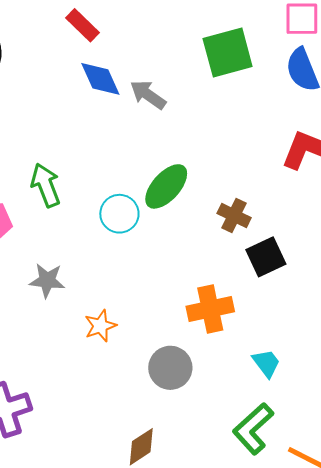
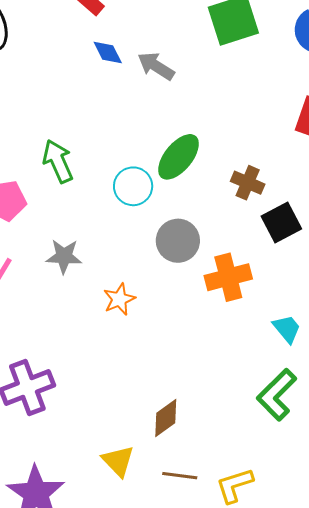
blue diamond: (100, 79) -> (108, 53), size x0.7
gray circle: (170, 368) -> (178, 241), moved

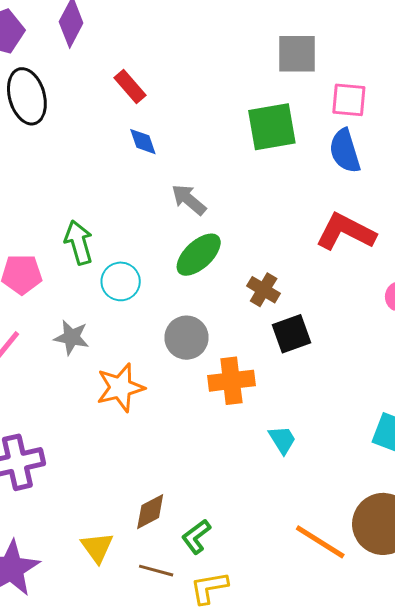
gray arrow: (156, 66) -> (189, 200), moved
cyan circle: (133, 186) -> (121, 281), moved
orange star: (119, 299) -> (120, 387), size x1.5
green L-shape: (277, 395) -> (196, 537), moved, size x0.7

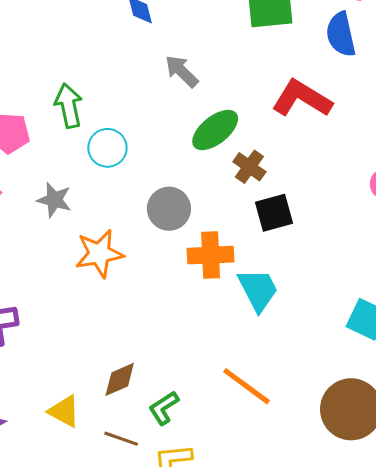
red L-shape: (346, 232) -> (302, 99), moved
green ellipse: (199, 255) -> (215, 130), moved
cyan trapezoid: (282, 440) -> (258, 290), moved, size x1.5
orange line: (320, 542) -> (247, 386), moved
yellow triangle: (97, 547) -> (64, 411), turned -30

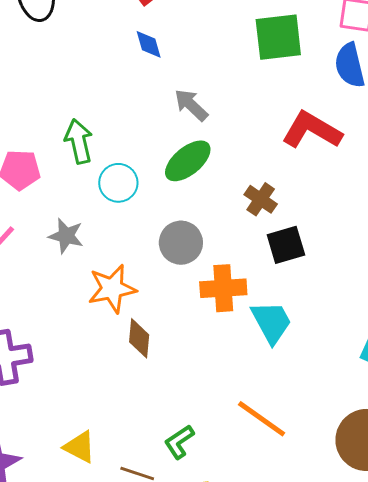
green ellipse: (215, 130) -> (188, 161), moved
brown diamond: (120, 379) -> (139, 338), moved, turned -60

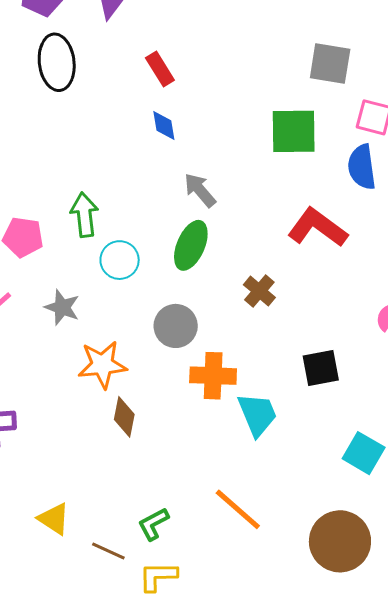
green ellipse: (188, 161) -> (191, 245), turned -33
black square: (286, 245) -> (321, 368), moved

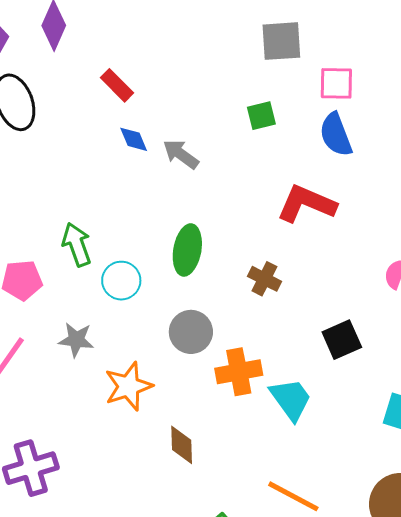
green square: (294, 131) -> (261, 116), size x0.6
gray arrow: (200, 190) -> (181, 154), moved
brown diamond: (124, 417) -> (182, 445), moved

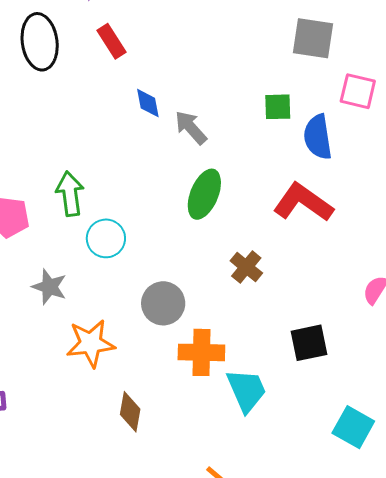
red rectangle: (117, 85) -> (111, 41), moved
blue semicircle: (336, 135) -> (318, 137), moved
green ellipse: (187, 250) -> (204, 194), moved

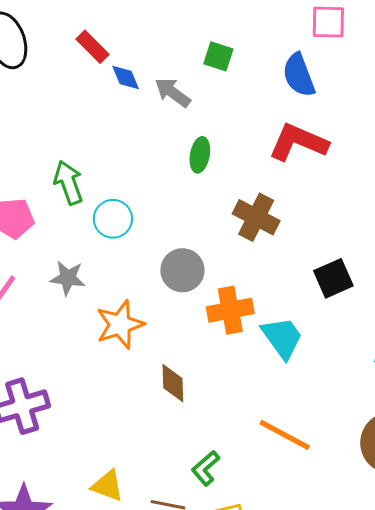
red rectangle: (111, 41) -> (92, 47), moved
green square: (278, 107) -> (218, 56), moved, turned 32
green ellipse: (204, 194) -> (200, 155), size x0.7
brown cross: (246, 267) -> (256, 217), size x1.4

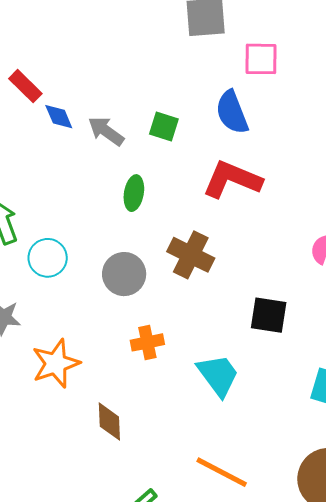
green square: (218, 56) -> (164, 127), moved
gray circle: (182, 270) -> (124, 274), moved
black square: (333, 278) -> (269, 315), turned 33
orange cross: (230, 310) -> (147, 342), moved, size x0.7

